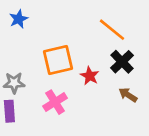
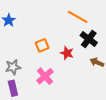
orange square: (58, 60) -> (42, 45), size x0.6

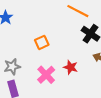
red star: (67, 53) -> (71, 67), moved

